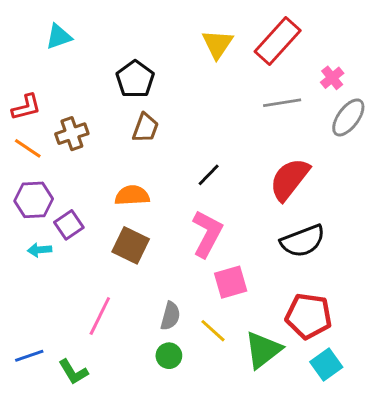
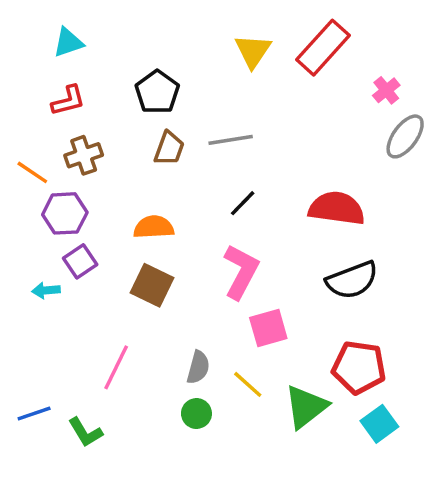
gray line: (282, 103) -> (231, 140), moved
red L-shape: (26, 107) -> (68, 101), moved
red semicircle: (289, 179) -> (337, 208), turned 60
purple hexagon: (34, 200) -> (65, 213), moved

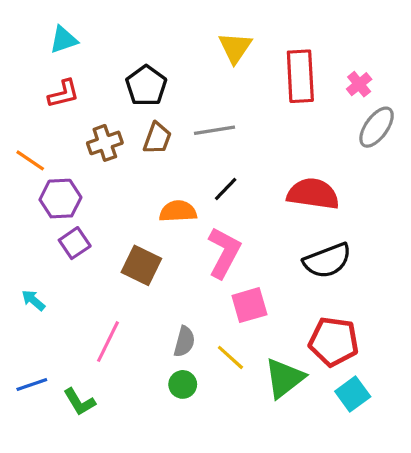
red rectangle: (323, 48) -> (300, 76), moved, turned -45
brown cross: (84, 155) -> (105, 143), moved
orange semicircle: (154, 227) -> (178, 211), moved
cyan arrow: (46, 290) -> (33, 300), moved, turned 45

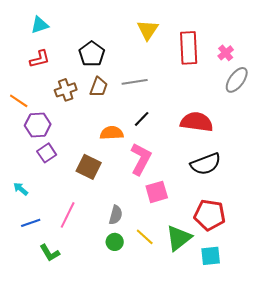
yellow line: (230, 357) -> (145, 237), moved
blue line: (32, 384) -> (31, 223), moved
cyan square: (353, 394) -> (211, 256), moved, turned 30

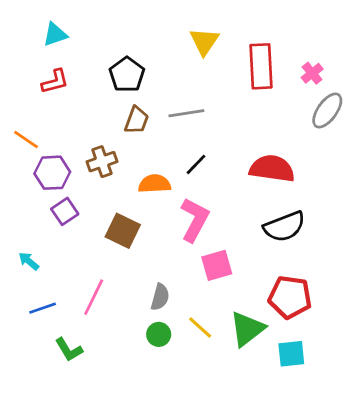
brown cross: (66, 90) -> (102, 162), moved

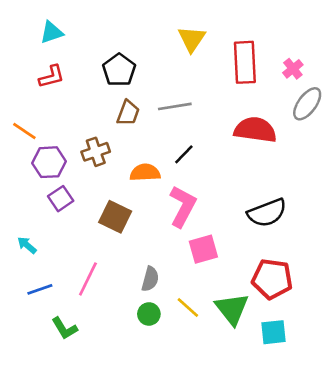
red semicircle: (272, 169) -> (255, 130), moved
green triangle: (247, 329) -> (232, 309), turned -30

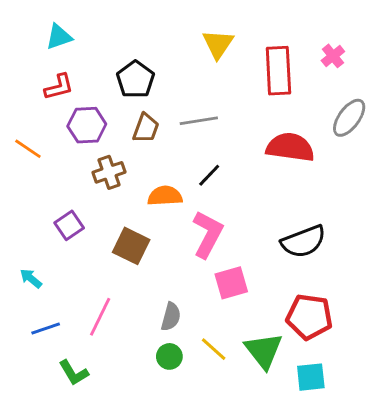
pink cross: (293, 69) -> (333, 56), moved
purple hexagon: (49, 162) -> (87, 125), moved

